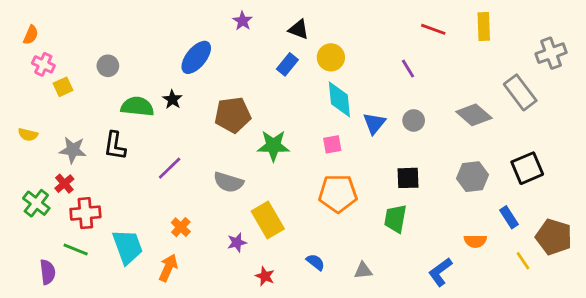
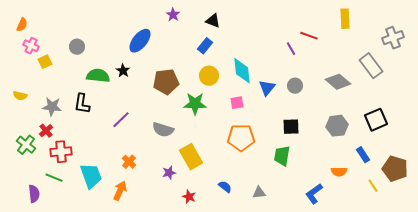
red line: (433, 29) -> (309, 36), moved
yellow circle: (331, 57) -> (209, 76), moved

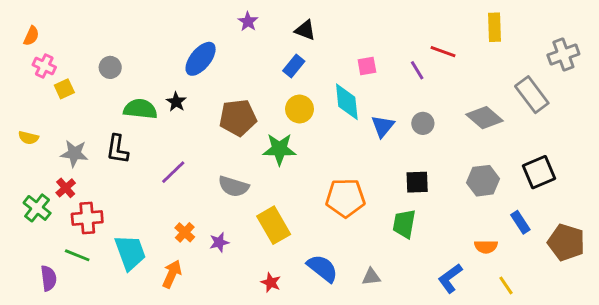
pink square: (237, 103) -> (367, 66), moved
purple star: (169, 173) -> (219, 242), moved
yellow line: (373, 186) -> (506, 285), moved
blue semicircle: (225, 187) -> (322, 268), size x1.6

